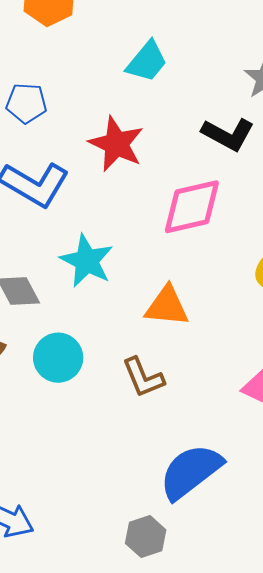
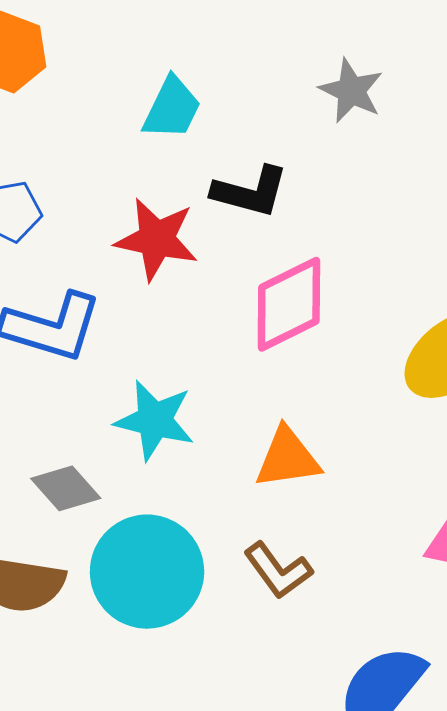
black L-shape: (228, 134) -> (250, 192), moved
cyan circle: (58, 358) -> (147, 572), size x1.5

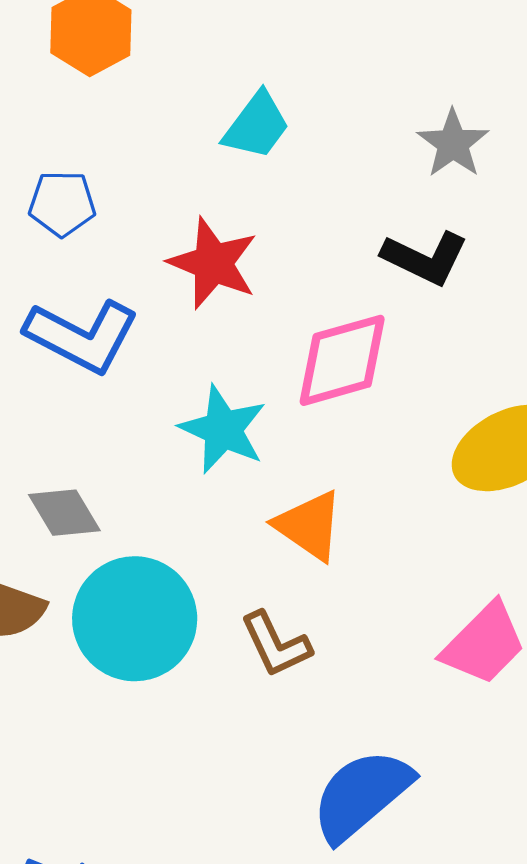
black L-shape: (250, 192) -> (425, 258), moved
cyan star: (155, 420) -> (223, 429), moved
orange triangle: (288, 458) -> (309, 526), turned 32

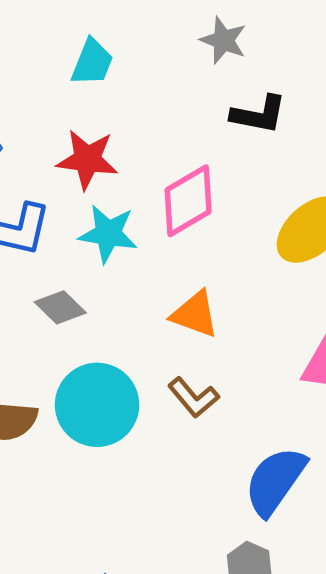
black L-shape: (425, 258) -> (259, 114), moved
cyan star: (223, 429) -> (108, 234), moved
gray diamond: (64, 513) -> (60, 307), moved

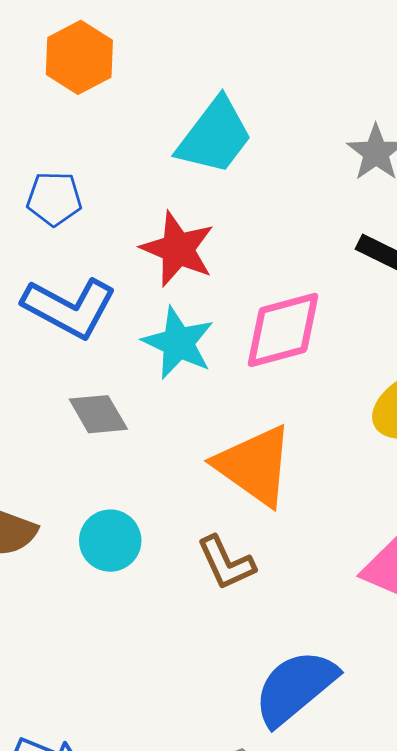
cyan trapezoid: (92, 62) -> (215, 136), size x1.4
orange triangle: (195, 314) -> (254, 465), size x1.4
cyan circle: (97, 405) -> (110, 541), size x0.6

